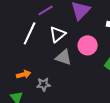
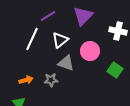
gray star: (44, 84) -> (51, 80), moved

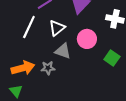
orange arrow: (26, 80) -> (23, 68), size x1.6

